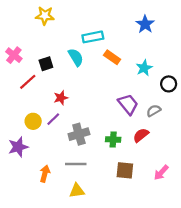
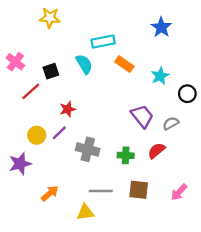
gray cross: (79, 134) -> (88, 149), turned 30
gray line: (76, 164) -> (101, 191), moved
orange arrow: (45, 174) -> (50, 193), turned 35

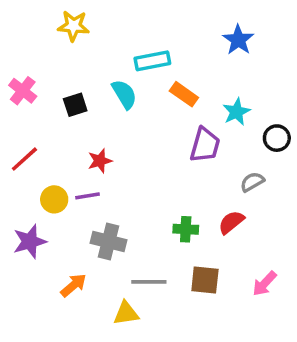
red line: (31, 91) -> (24, 159), moved
purple trapezoid: (142, 116) -> (205, 145), moved, turned 55
purple line: (59, 133) -> (88, 196), turned 35
gray cross: (88, 149) -> (109, 241), moved

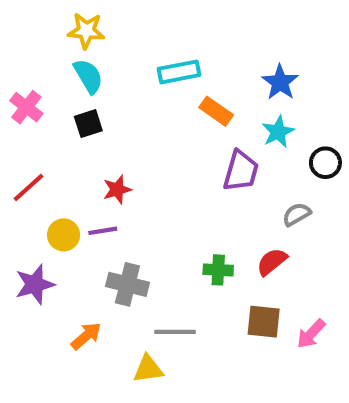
blue star: (238, 40) -> (280, 82), moved
cyan semicircle: (124, 94) -> (88, 76), moved
brown square: (205, 280) -> (264, 322), moved

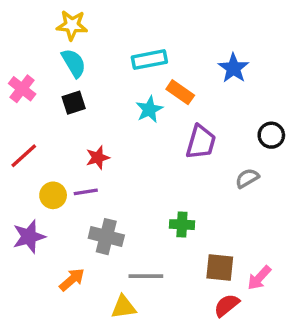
cyan star: (278, 132) -> (149, 109), moved
red semicircle: (272, 262) -> (227, 305), moved

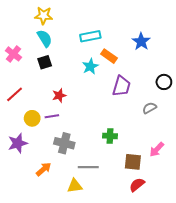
pink arrow: (259, 278) -> (157, 149), moved

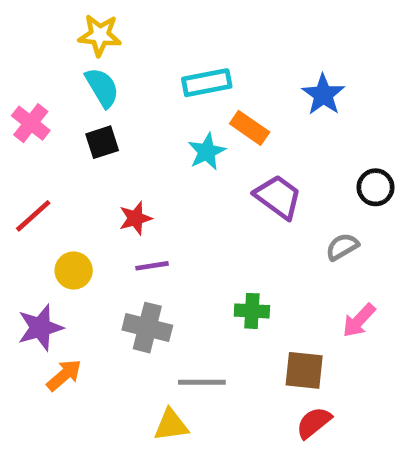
purple trapezoid: (121, 86) -> (278, 197), turned -70
purple line: (52, 116) -> (152, 266), moved
pink arrow: (157, 149) -> (359, 320), moved
orange arrow: (44, 169) -> (64, 375), moved

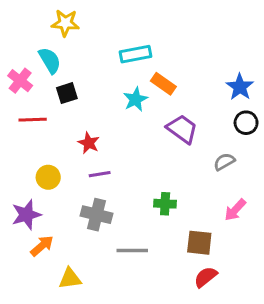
cyan semicircle: (102, 87) -> (50, 60), moved
blue star: (323, 95) -> (240, 87), moved
red line: (33, 216) -> (33, 120), moved, turned 40
red star: (135, 218) -> (89, 143), turned -30
yellow triangle: (171, 425) -> (70, 279), moved

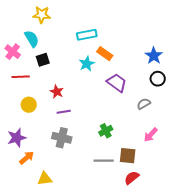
yellow circle: (48, 177) -> (29, 105), moved
green cross: (165, 204) -> (106, 131), turned -32
gray line: (132, 250) -> (104, 161), moved

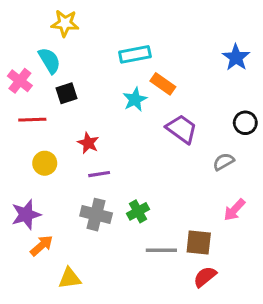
blue star: (154, 56) -> (236, 57), moved
green cross: (106, 131) -> (138, 211), moved

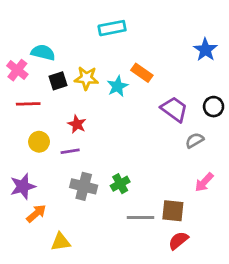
yellow star: (65, 23) -> (86, 78), moved
cyan rectangle: (135, 54) -> (112, 28), moved
cyan semicircle: (49, 61) -> (43, 52), turned -45
purple trapezoid: (182, 129) -> (174, 109), moved
purple line: (99, 174) -> (70, 151), moved

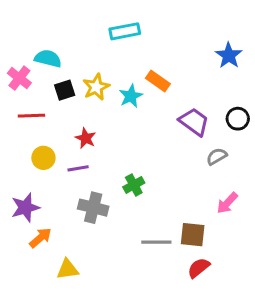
yellow star: (86, 78) -> (96, 87), turned -30
green cross: (120, 184) -> (134, 185), moved

